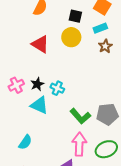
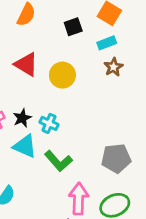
black square: (75, 16) -> (73, 27), turned -32
yellow circle: (71, 37) -> (62, 75), moved
green L-shape: (80, 116) -> (58, 161), moved

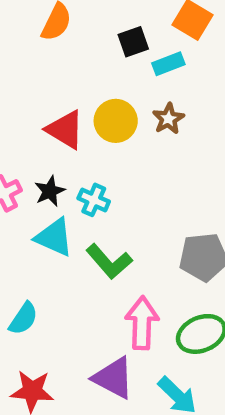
cyan rectangle: (107, 43) -> (168, 64), moved
red triangle: (26, 64) -> (65, 130), moved
brown star: (113, 67) -> (168, 119), moved

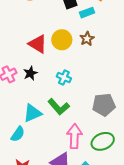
cyan cross: (94, 200) -> (64, 77), moved
cyan triangle: (54, 237) -> (32, 113), moved, turned -48

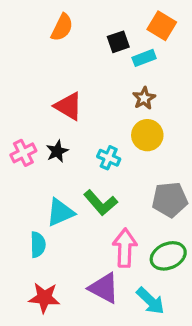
yellow circle: (62, 40) -> (147, 135), moved
cyan semicircle: (18, 134) -> (38, 245), turned -35

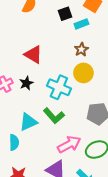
cyan cross: (109, 158) -> (59, 87), size x1.6
pink arrow: (125, 248) -> (69, 144), turned 60

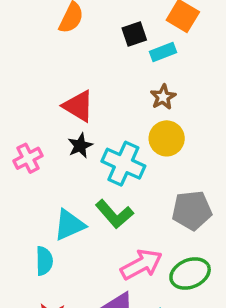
black star: (26, 83) -> (80, 146), moved

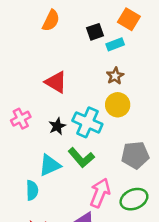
black star: (80, 146) -> (57, 126), moved
pink arrow: (141, 264) -> (100, 193), turned -40

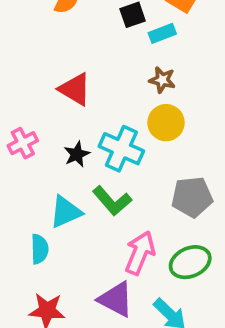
brown star: (115, 76) -> (162, 80), turned -30

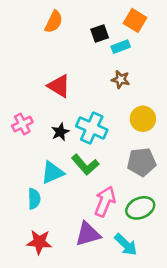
yellow circle: (166, 123) -> (143, 119), moved
purple triangle: (116, 299) -> (88, 234), turned -44

